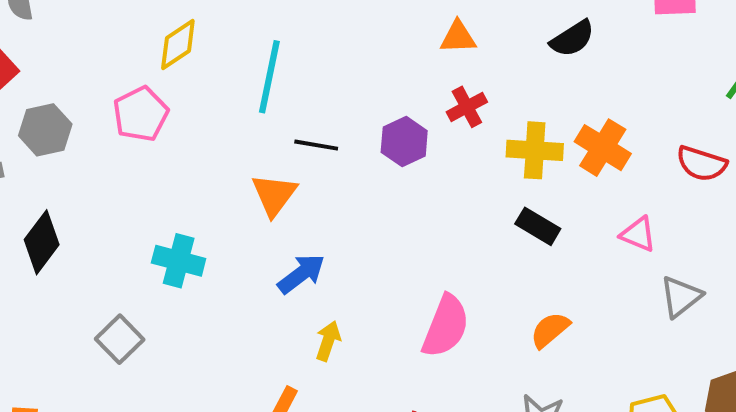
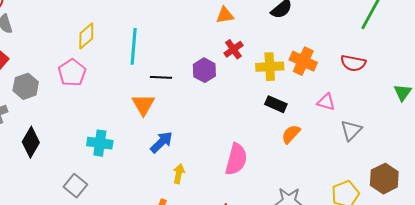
orange semicircle: (550, 330) -> (291, 134), moved

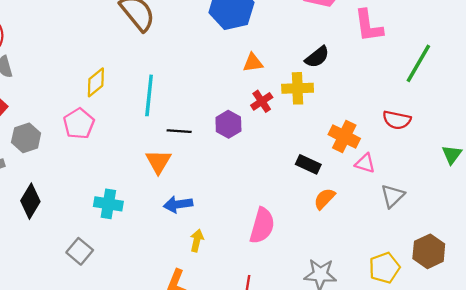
orange cross: (303, 61) -> (344, 136), moved
yellow cross: (270, 67) -> (298, 88), moved
blue arrow: (161, 142) -> (178, 204), turned -145

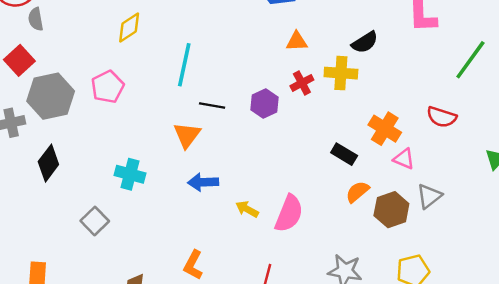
yellow diamond: (96, 82) -> (129, 28), moved
gray hexagon: (26, 138) -> (51, 96), size x1.5
yellow arrow: (197, 241) -> (247, 209), moved, turned -80
brown hexagon: (429, 251) -> (391, 210), moved

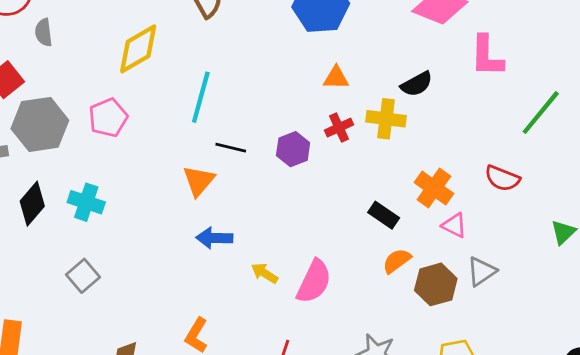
gray semicircle: (36, 19) -> (44, 32), moved
yellow diamond: (129, 28) -> (138, 49), size x1.4
cyan cross: (130, 174) -> (86, 202), moved

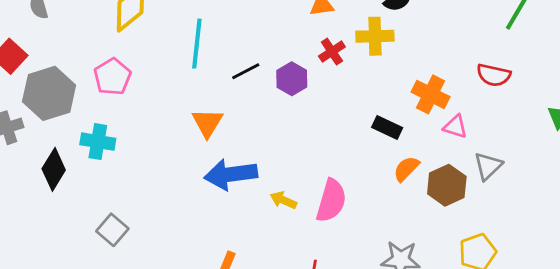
black line: (231, 148) -> (246, 71), moved, turned -32
cyan cross: (86, 202) -> (98, 142), moved
blue arrow: (214, 238) -> (231, 174), size x1.5

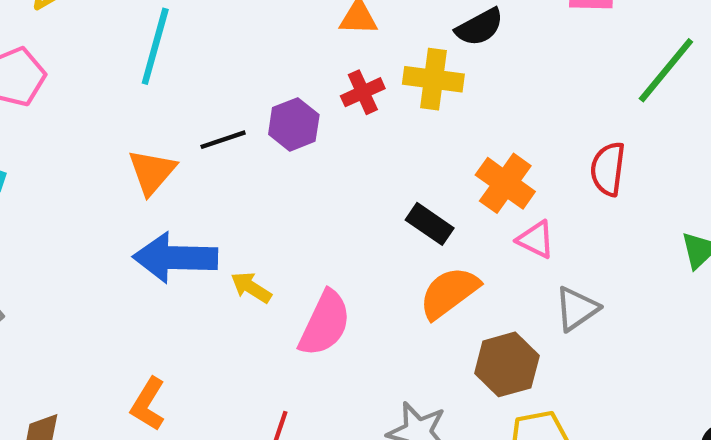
black line: (246, 71) -> (223, 140), moved
red semicircle: (494, 75) -> (608, 169), turned 76
orange semicircle: (406, 169) -> (449, 293), size x1.4
brown hexagon: (447, 185) -> (507, 364), moved
yellow arrow: (283, 200) -> (251, 287), moved

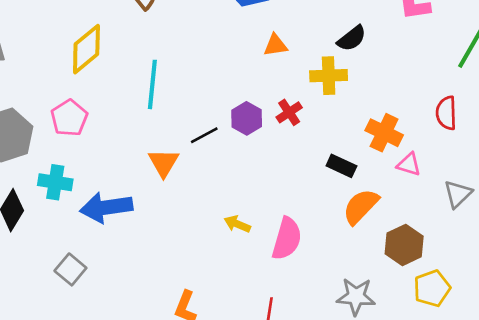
red cross: (363, 92) -> (289, 112), moved
blue arrow: (175, 258) -> (106, 207), moved
gray triangle: (577, 309) -> (458, 194), moved

